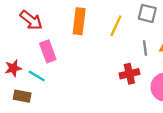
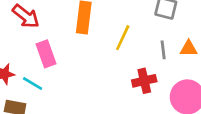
yellow line: (116, 26) -> (123, 38), moved

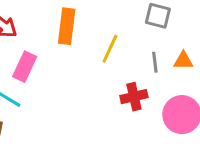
pink rectangle: (46, 54) -> (25, 67), turned 45

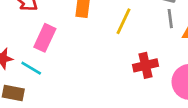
gray line: (155, 62) -> (170, 19), moved

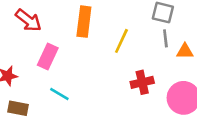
cyan line: (31, 68) -> (59, 94), moved

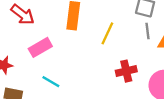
pink rectangle: (48, 56) -> (40, 47), turned 35

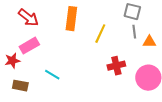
pink rectangle: (40, 47) -> (29, 46), moved

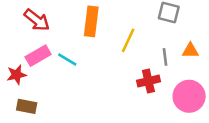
gray line: (134, 32) -> (165, 57), moved
cyan line: (52, 75) -> (67, 59), moved

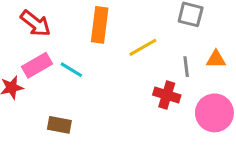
yellow line: (128, 40) -> (143, 47), turned 35
red cross: (148, 81) -> (167, 95), turned 30
brown rectangle: (27, 106) -> (59, 125), moved

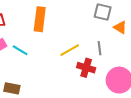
yellow line: (143, 47) -> (70, 50), moved
orange triangle: (216, 59) -> (120, 27), moved, turned 32

